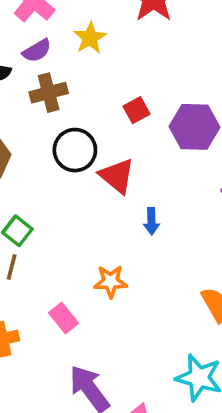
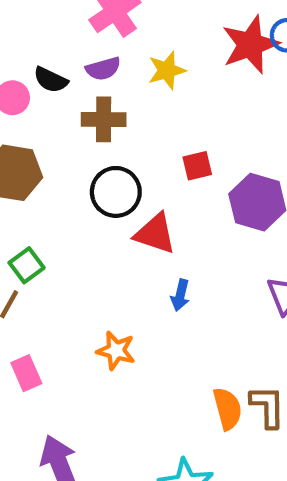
red triangle: (117, 176) -> (155, 234), turned -36
pink rectangle: (64, 318) -> (26, 373), moved

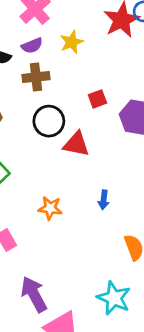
blue arrow: (180, 295) -> (104, 200), moved
orange star: (116, 351) -> (50, 208), moved

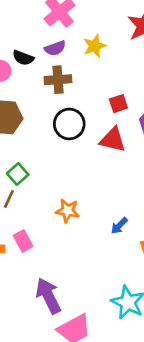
red triangle: (76, 144) -> (113, 140), moved
blue arrow: (104, 200) -> (119, 226), moved, turned 36

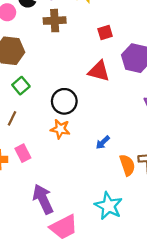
red square: (118, 104) -> (105, 32), moved
black circle: (69, 124) -> (64, 101), moved
green square: (18, 174) -> (21, 86), moved

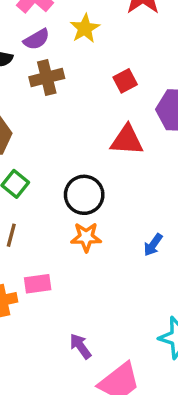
pink rectangle: (23, 153) -> (38, 284), turned -60
purple arrow: (43, 199) -> (80, 346), size x0.6

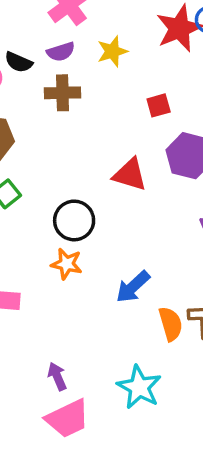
red square: (125, 81) -> (159, 105), moved
blue arrow: (153, 245) -> (133, 287), size x1.5
purple arrow: (80, 346) -> (57, 376), moved

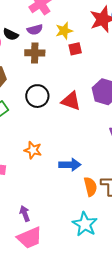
red square: (159, 105) -> (75, 49), moved
black circle: (74, 220) -> (37, 96), moved
blue arrow: (133, 287) -> (70, 165), turned -140
cyan star: (139, 387) -> (85, 224), moved

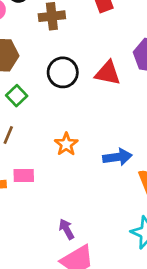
orange star: (33, 150) -> (66, 144), turned 30

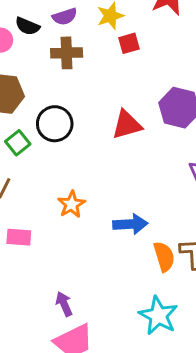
black circle: (63, 72) -> (55, 124), moved
red triangle: (108, 73) -> (127, 125), turned -32

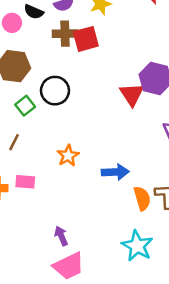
red square: (129, 43) -> (86, 39), moved, size x1.5
red triangle: (127, 125) -> (132, 94), moved, turned -48

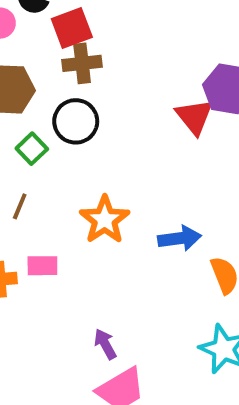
brown cross: (65, 34) -> (82, 63), moved
red square: (86, 39) -> (72, 28), moved
orange star: (68, 156) -> (105, 220), size x1.4

